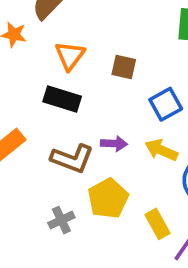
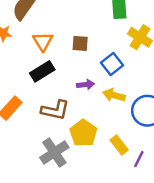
black rectangle: (62, 99) -> (42, 71), turned -40
purple arrow: (114, 144) -> (86, 85), moved
gray cross: (61, 220) -> (54, 152), size x1.6

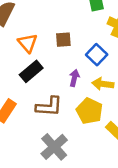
purple arrow: (86, 85) -> (74, 78), turned -63
yellow pentagon: (83, 133) -> (89, 111), moved

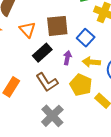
brown square: (63, 40) -> (57, 26), size x1.6
black rectangle: (31, 71) -> (42, 53), moved
brown L-shape: (49, 107) -> (47, 82), turned 55

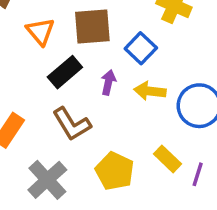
yellow pentagon: (81, 85) -> (115, 171), moved
gray cross: (52, 116) -> (47, 180), moved

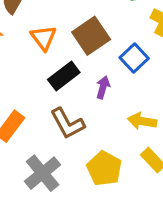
brown square: (92, 26) -> (91, 36), turned -33
yellow arrow: (150, 91) -> (142, 121), moved

